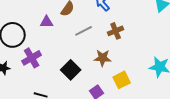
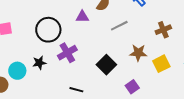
brown cross: (116, 31) -> (163, 30), moved
yellow square: (122, 80) -> (161, 64), moved

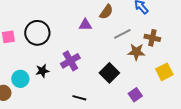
black circle: (48, 30) -> (37, 33), moved
brown cross: (163, 30) -> (152, 38), moved, turned 35
brown star: (138, 53) -> (136, 52), moved

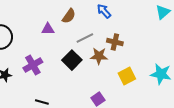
black square: (109, 73) -> (72, 60), moved

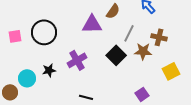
purple triangle: (48, 29) -> (92, 24), size x1.5
gray line: (85, 38) -> (129, 33), turned -36

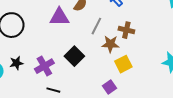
black square: (116, 55) -> (74, 56), moved
purple cross: (77, 60) -> (44, 66), moved
yellow square: (171, 71) -> (123, 64), moved

